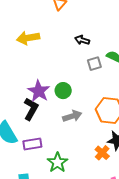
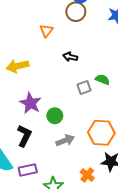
black arrow: (82, 40) -> (70, 57), moved
purple star: (39, 91) -> (30, 103), moved
orange cross: (102, 153) -> (87, 175), moved

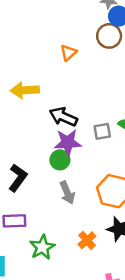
black arrow: (70, 57) -> (63, 117), moved, size x1.5
purple star: (30, 103) -> (68, 142), moved, turned 30
gray arrow: (65, 140) -> (67, 193), turned 78

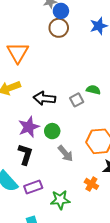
orange triangle: (68, 53) -> (18, 53), moved, size x1.6
purple star: (68, 142) -> (29, 127), moved
green star: (42, 247) -> (60, 200), turned -30

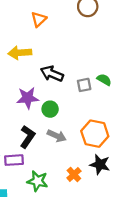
orange triangle: (18, 53) -> (39, 19), size x0.7
gray arrow: (65, 153) -> (57, 136), turned -42
black L-shape: (25, 154) -> (27, 137), moved

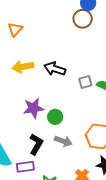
orange triangle: (39, 19) -> (15, 29), moved
black arrow: (52, 74) -> (55, 69), moved
gray square: (84, 85) -> (85, 82), moved

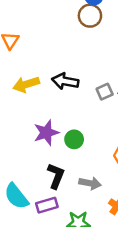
gray arrow: (63, 141) -> (90, 183), moved

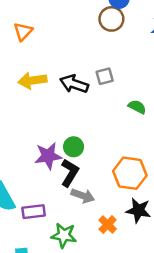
gray square: (105, 92) -> (105, 76), moved
purple star: (46, 133) -> (48, 156), moved
black L-shape: (56, 176) -> (70, 173), moved

